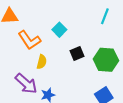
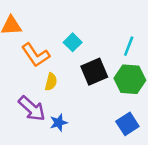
cyan line: (105, 16) -> (129, 46), moved
black square: (77, 54) -> (94, 72), size x1.5

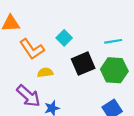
cyan line: (129, 46) -> (113, 41), turned 60
yellow semicircle: (51, 82) -> (45, 72), turned -112

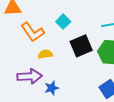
purple arrow: (28, 96) -> (30, 76), turned -45

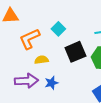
orange L-shape: (33, 32) -> (29, 39), turned 100
blue star: (52, 88) -> (51, 83), moved

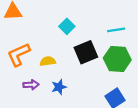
orange L-shape: (29, 39) -> (19, 54), moved
purple arrow: (26, 81) -> (31, 85), size x0.6

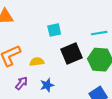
cyan square: (67, 26) -> (54, 30), turned 32
purple arrow: (31, 85) -> (21, 83), turned -48

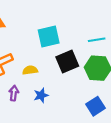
cyan square: (54, 30) -> (49, 36), size x1.5
purple arrow: (21, 83) -> (14, 93), turned -32

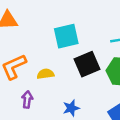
blue star: (41, 95) -> (71, 108), moved

